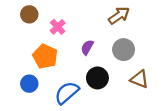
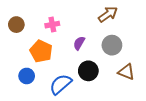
brown circle: (29, 14) -> (16, 25), moved
pink cross: (58, 27) -> (52, 25), turned 32

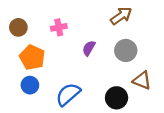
orange pentagon: (41, 51) -> (32, 57), moved
black circle: (88, 71) -> (117, 98), moved

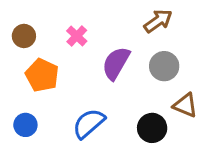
pink cross: (59, 27) -> (77, 36), turned -35
purple semicircle: (89, 48) -> (116, 63), size x1.6
blue circle: (30, 85) -> (25, 125), moved

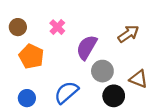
brown arrow: (158, 21) -> (128, 34), moved
gray circle: (164, 66) -> (102, 71), moved
blue circle: (25, 125) -> (27, 98), moved

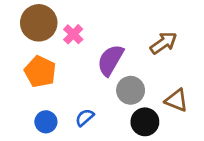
brown circle: (18, 27) -> (39, 23), moved, size x1.6
blue semicircle: (66, 92) -> (85, 118), size x0.6
blue circle: (27, 98) -> (46, 122), moved

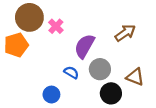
orange pentagon: (40, 72) -> (16, 45), moved, turned 30
blue semicircle: (85, 118) -> (71, 72), moved, turned 72
blue circle: (46, 122) -> (51, 95), moved

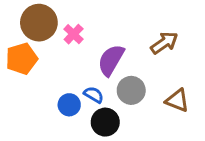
black circle: (111, 93) -> (105, 122), moved
blue circle: (51, 95) -> (69, 105), moved

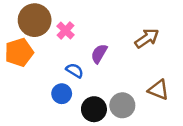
purple semicircle: (111, 60) -> (99, 54), size x0.7
gray circle: (131, 90) -> (122, 105), moved
blue semicircle: (94, 95) -> (75, 70), moved

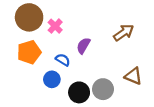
orange pentagon: (19, 52) -> (29, 52), moved

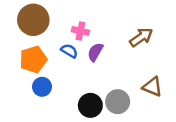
pink cross: (55, 26) -> (80, 31), moved, turned -32
blue semicircle: (63, 60) -> (69, 51), moved
blue circle: (52, 79) -> (42, 87), moved

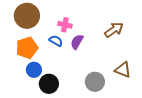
black circle: (90, 105) -> (49, 84), moved

